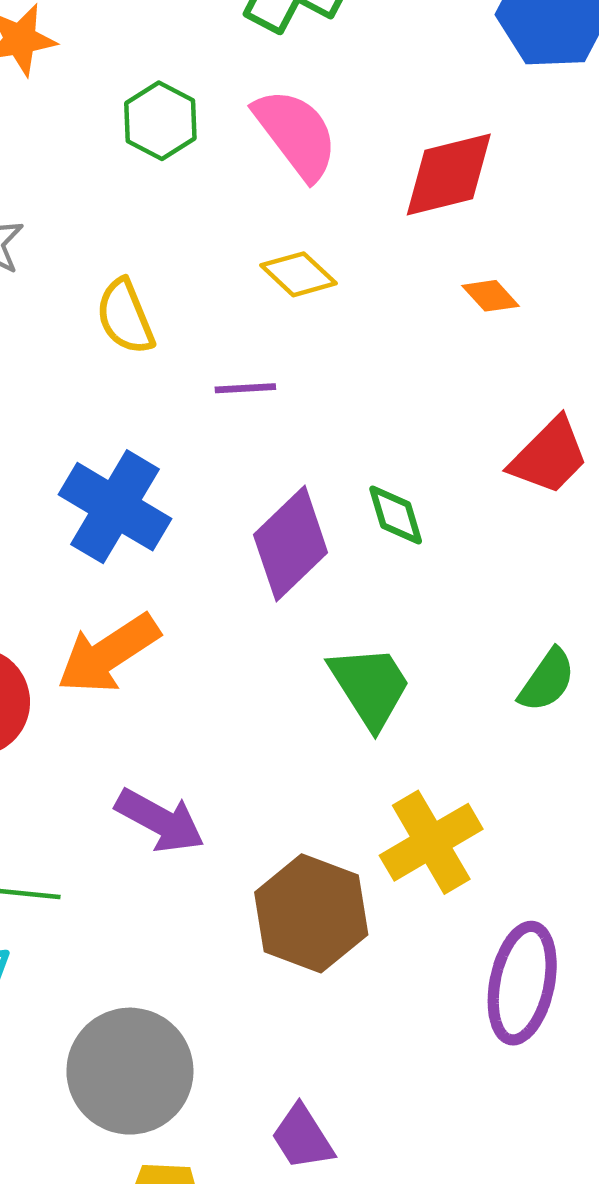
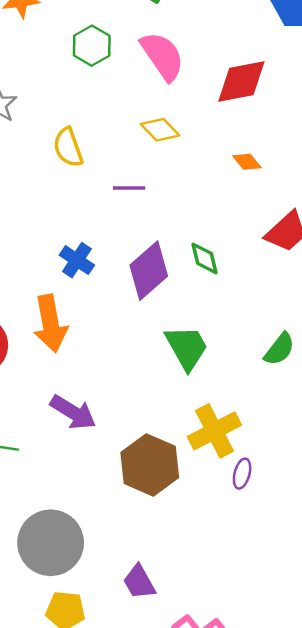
orange diamond: (490, 296) -> (247, 162), moved
blue cross: (115, 507) -> (77, 260), moved, size x0.6
orange arrow: (108, 654) -> (50, 324), turned -70
purple ellipse: (522, 983) -> (242, 474), moved, size x0.5

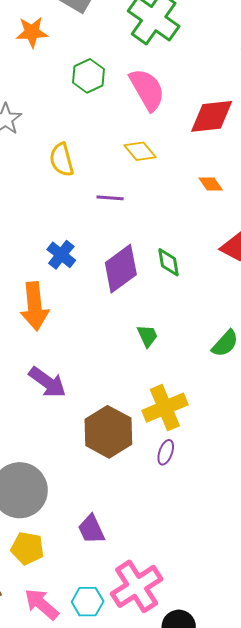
green trapezoid: (187, 348) -> (147, 336), size x0.6
purple ellipse: (242, 474) -> (166, 452), moved

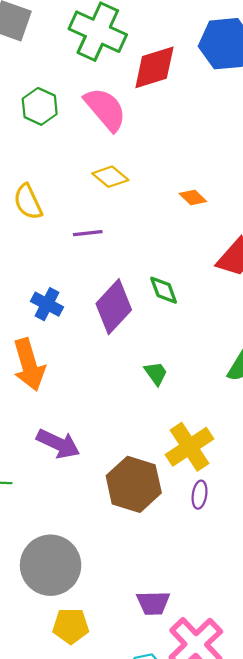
red diamond: (212, 116) -> (154, 67), moved
purple trapezoid: (91, 529) -> (153, 603), moved, turned -56

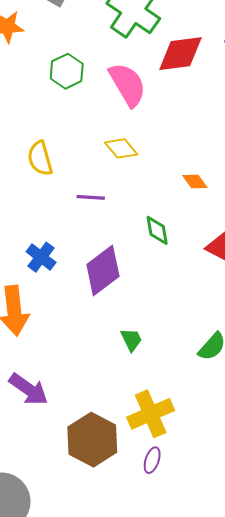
green diamond: (164, 290) -> (157, 230), moved

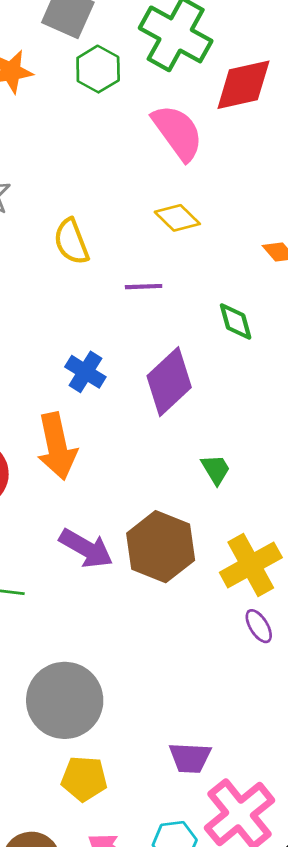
green hexagon: (67, 71) -> (98, 69), moved
brown hexagon: (92, 440) -> (161, 547), moved
purple ellipse: (152, 460) -> (259, 626), turned -45

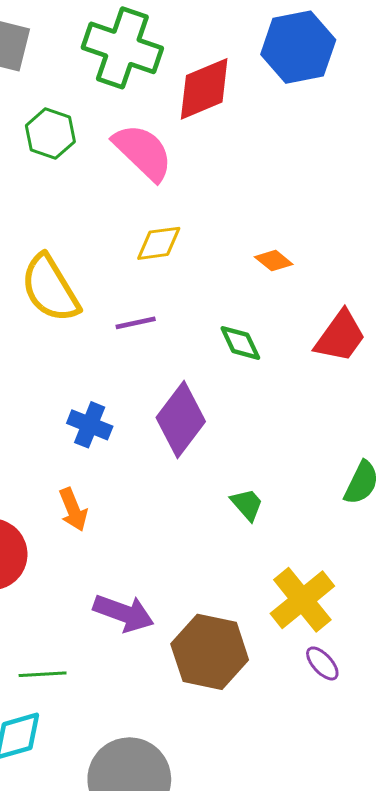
green hexagon: (98, 69) -> (50, 134), moved
yellow diamond: (177, 218) -> (159, 243), turned -42
yellow semicircle: (71, 241) -> (50, 288), size x1.4
orange arrow: (57, 446) -> (73, 510), size x0.6
brown hexagon: (161, 547) -> (210, 652), moved

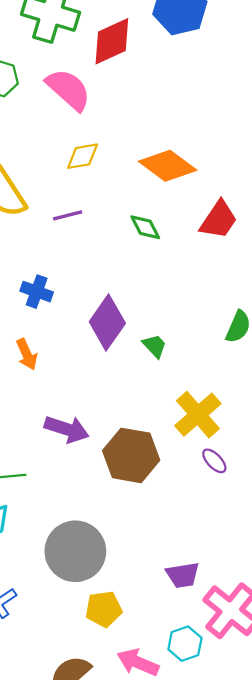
orange diamond: (274, 261) -> (168, 166), size x2.0
purple diamond: (181, 420) -> (107, 322), moved

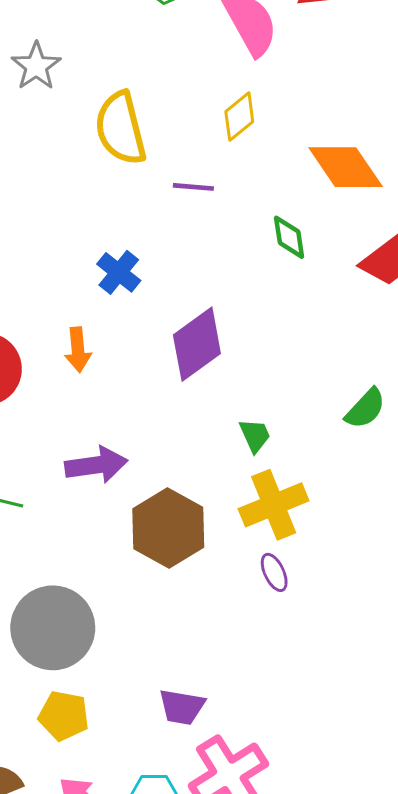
yellow diamond: (83, 156) -> (239, 117), turned -48
green trapezoid: (155, 346) -> (255, 436), moved
purple arrow: (67, 429) -> (96, 465), turned -45

